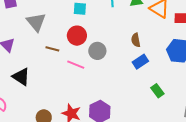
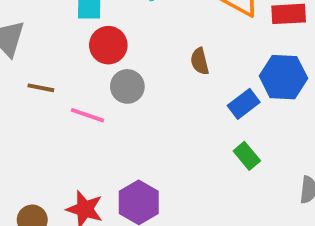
red circle: (77, 36) -> (108, 45), moved
blue rectangle: (140, 62) -> (244, 104), moved

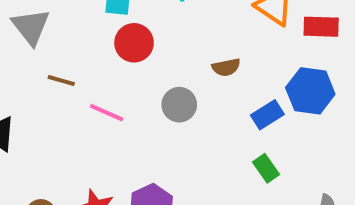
brown semicircle: (200, 61) -> (226, 67), turned -92
gray circle: (127, 86) -> (179, 105), moved

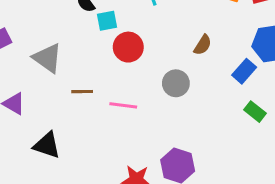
brown semicircle: (226, 67) -> (203, 45), turned -30

